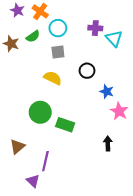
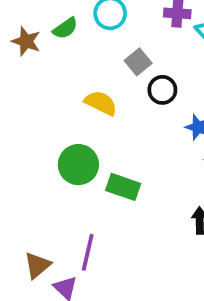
gray square: (58, 52) -> (138, 62), moved, turned -32
brown triangle: (17, 147) -> (37, 265), moved

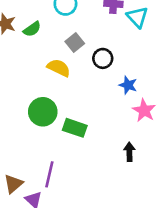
green semicircle: (65, 28) -> (32, 29), moved
gray square: (138, 62) -> (75, 42), moved

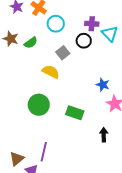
black circle: (103, 58) -> (84, 41), moved
green rectangle: (75, 128) -> (75, 113), moved

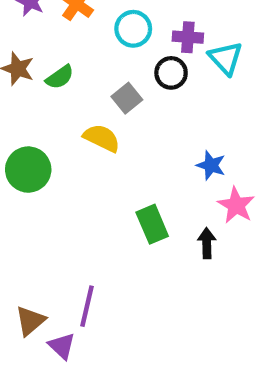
cyan circle: (56, 24) -> (133, 29), moved
green circle: (39, 105) -> (28, 170), moved
green rectangle: (75, 113) -> (152, 224), turned 48
black arrow: (104, 135) -> (207, 243), moved

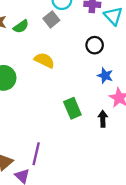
black circle: (171, 73) -> (95, 45), moved
gray square: (127, 98) -> (51, 19), moved

